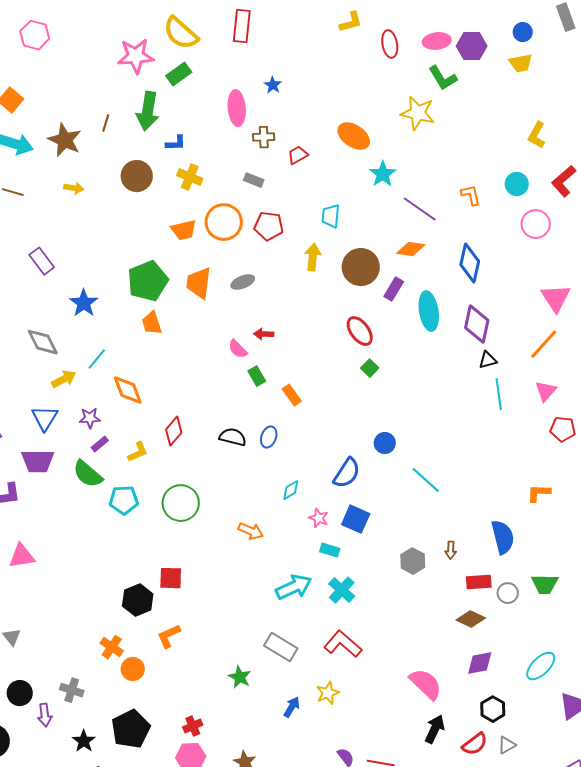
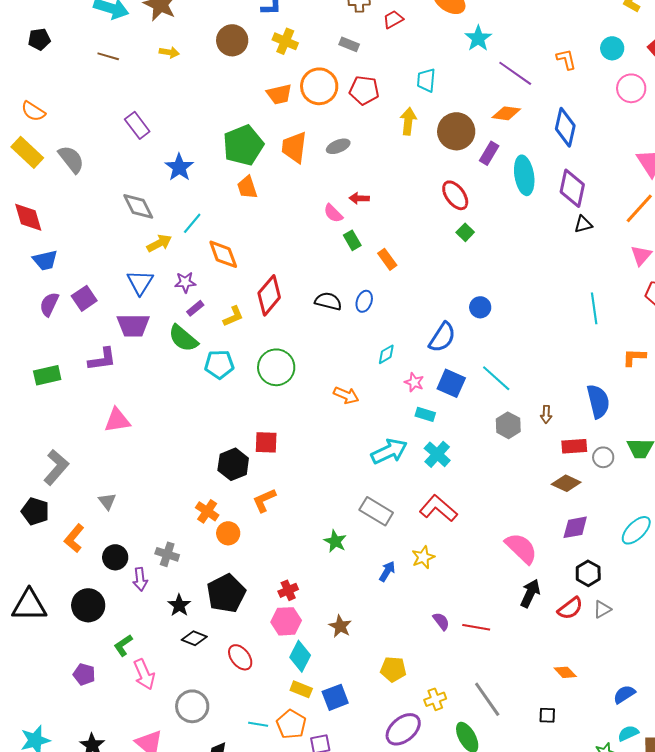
cyan line: (499, 394) -> (594, 308), moved
red diamond: (174, 431) -> (269, 295), size x1.4
cyan line: (426, 480) -> (496, 378), moved

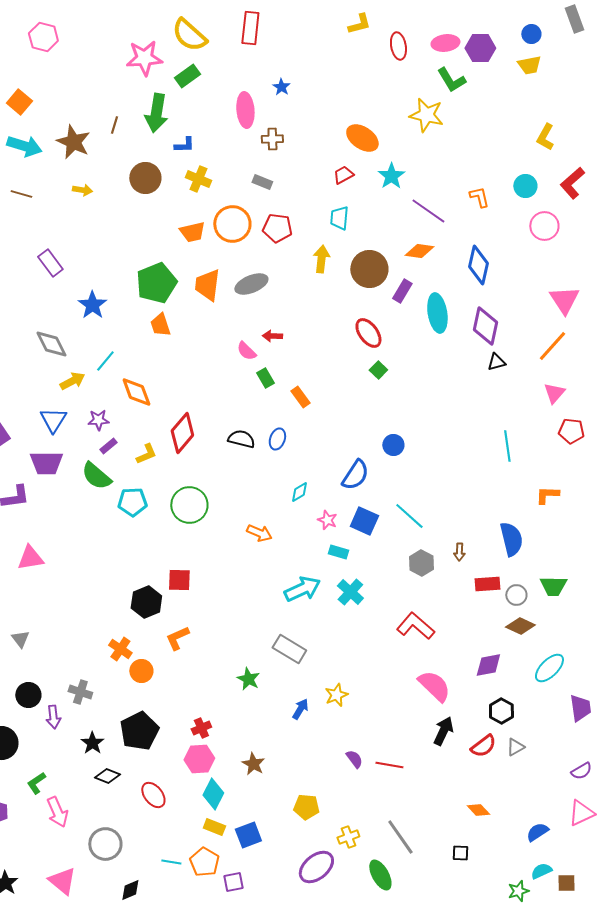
red trapezoid: (393, 19) -> (343, 175), moved
gray ellipse: (338, 146) -> (251, 284), size x1.4
brown diamond: (566, 483) -> (520, 626), moved
red L-shape: (438, 508) -> (415, 626), moved

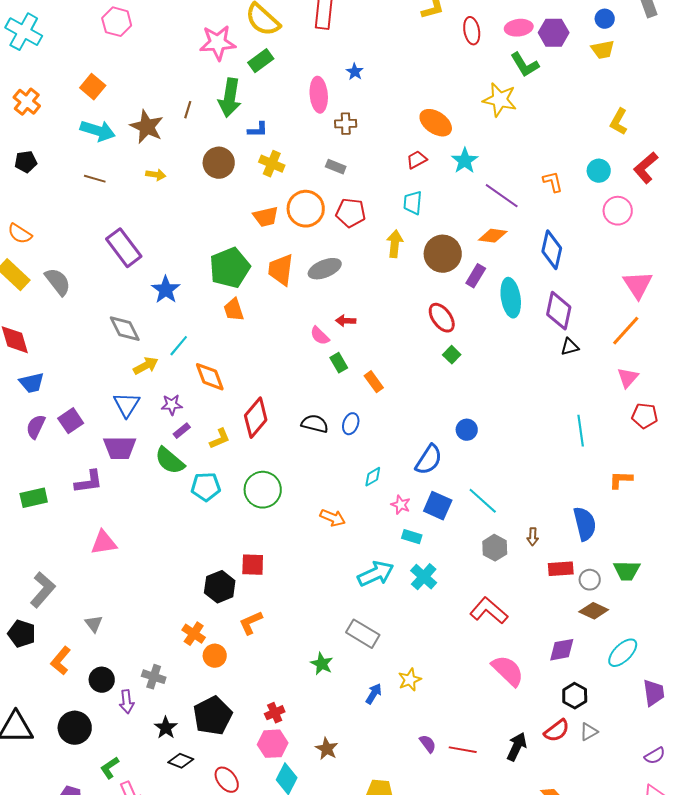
purple rectangle: (50, 263) -> (124, 248), size x1.4
black arrow: (443, 731) -> (517, 747), moved

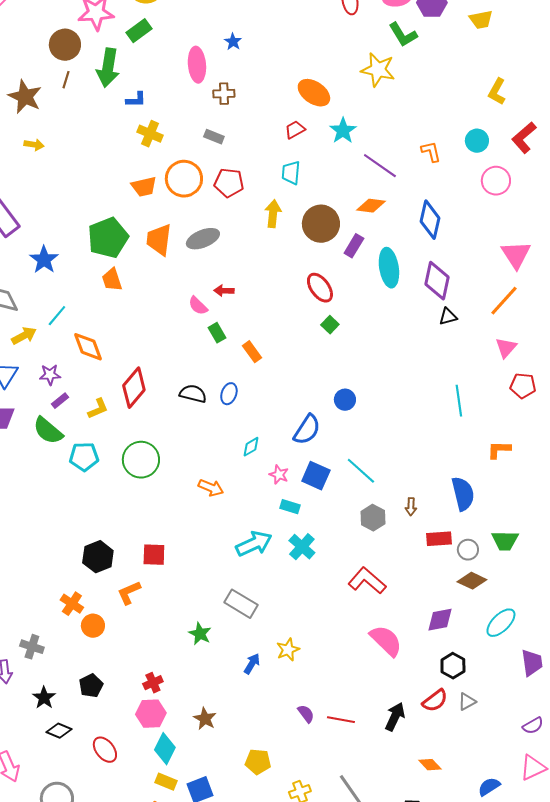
brown circle: (219, 163) -> (65, 45), moved
red square: (253, 565) -> (154, 555), moved
black pentagon: (213, 716) -> (91, 686), size x0.6

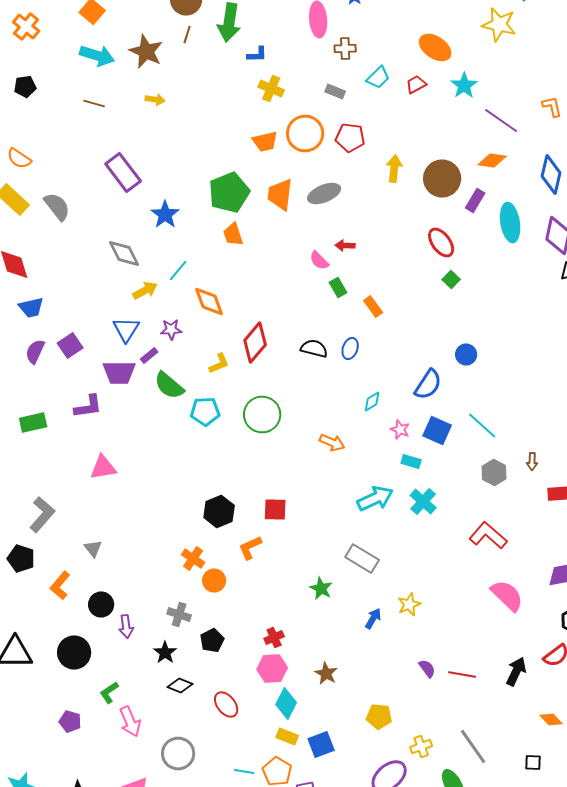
cyan trapezoid: (291, 173) -> (378, 78), moved, turned -140
purple rectangle: (60, 401) -> (149, 356), moved
gray cross: (32, 647) -> (179, 614), moved

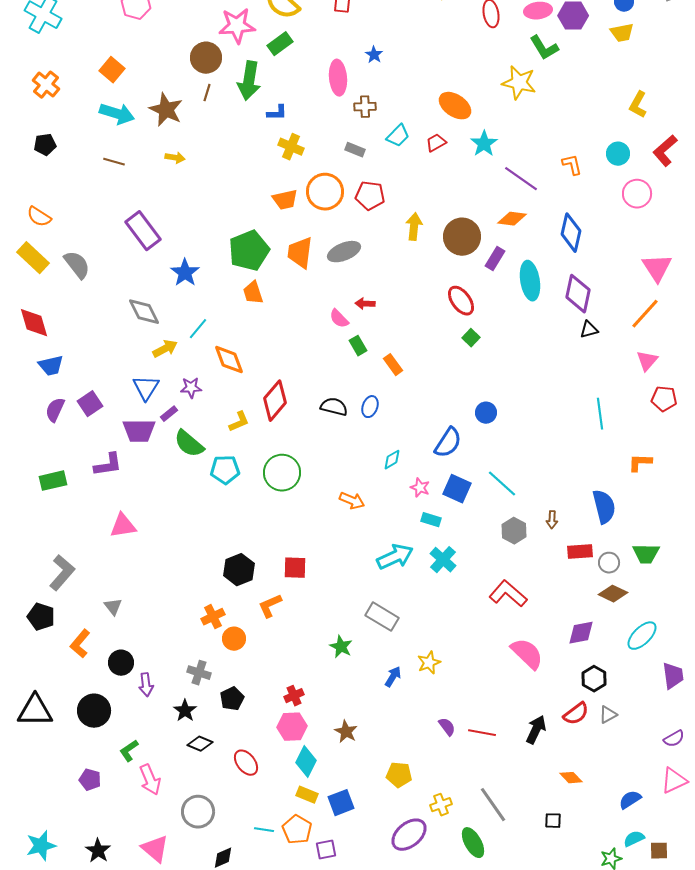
orange cross: (193, 558) -> (213, 617), turned 30

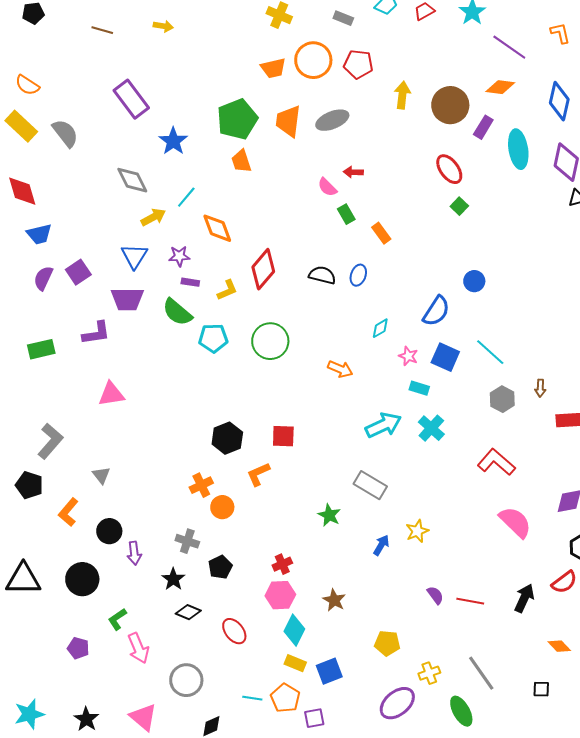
purple rectangle: (169, 414) -> (190, 282), moved, turned 48

